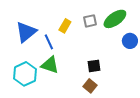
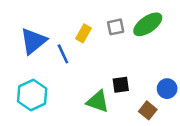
blue circle: (130, 41) -> (167, 89), moved
green triangle: (50, 65) -> (98, 101), moved
brown square: (90, 86) -> (148, 110), moved

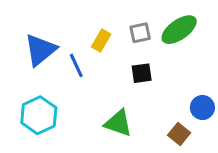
black square: (121, 85) -> (142, 73), moved

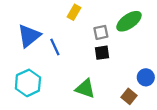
gray square: (140, 33) -> (101, 32), moved
yellow rectangle: (101, 41) -> (74, 12), moved

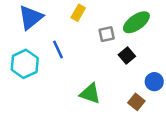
blue triangle: (29, 36) -> (31, 18), moved
black square: (102, 53) -> (127, 56), moved, turned -32
cyan hexagon: (28, 83) -> (25, 64), moved

